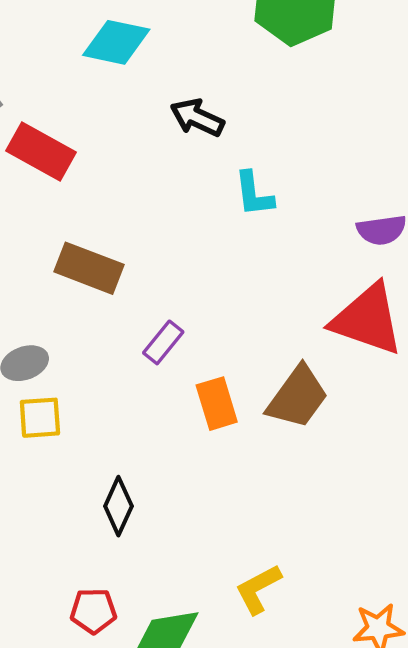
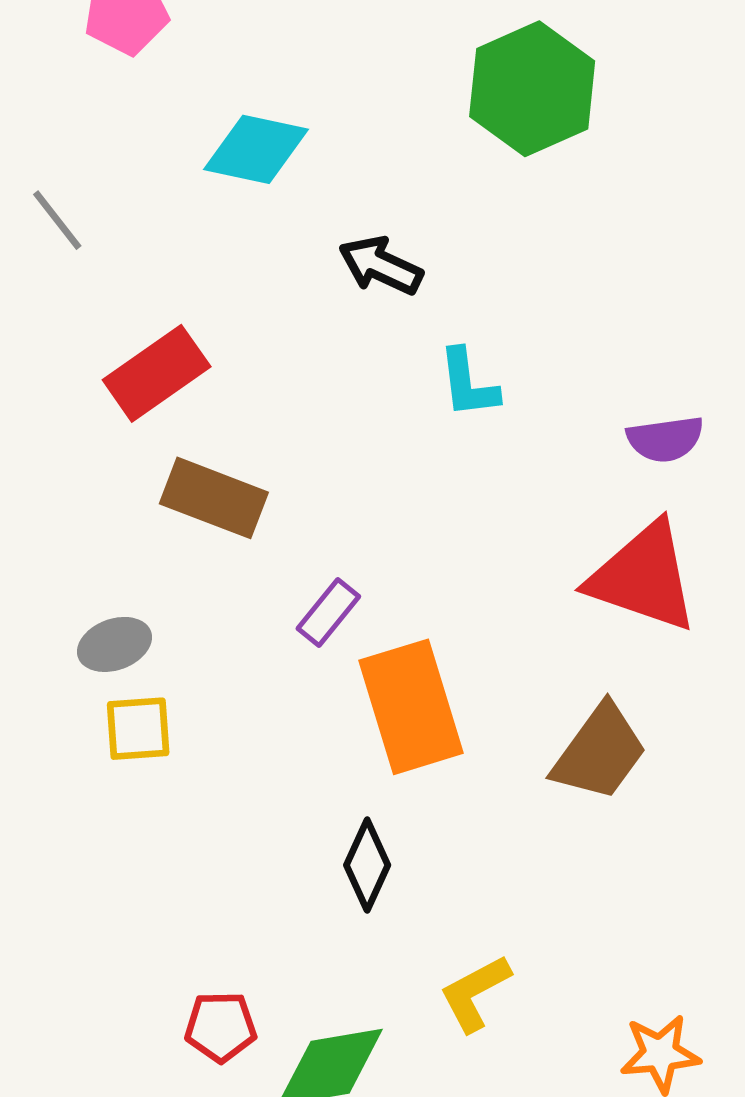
red rectangle: (41, 151) -> (157, 373), moved, turned -64
brown trapezoid: (297, 397) -> (600, 752), moved
orange rectangle: (217, 404) -> (411, 707), size x1.6
black diamond: (118, 506) -> (367, 865), moved

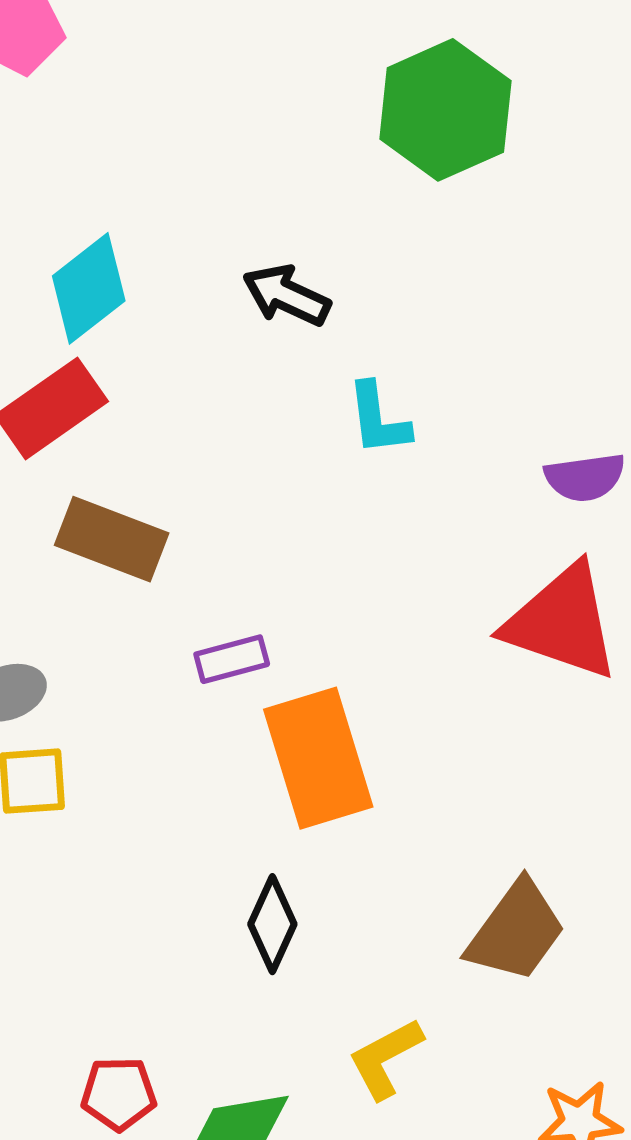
cyan diamond: (256, 149) -> (89, 288), moved, turned -50
purple rectangle: (328, 612) -> (232, 659), turned 36
brown trapezoid: (600, 752) -> (516, 931), moved

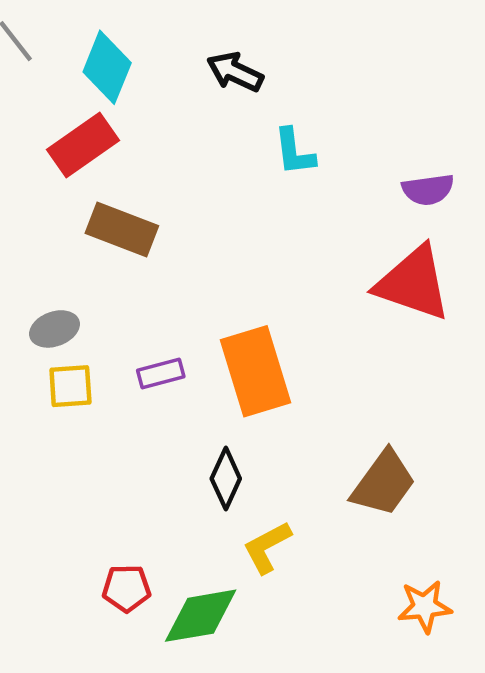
cyan diamond: (89, 288) -> (107, 67), turned -30
purple rectangle: (232, 659) -> (161, 373), moved
yellow L-shape: (385, 1058) -> (267, 547), moved

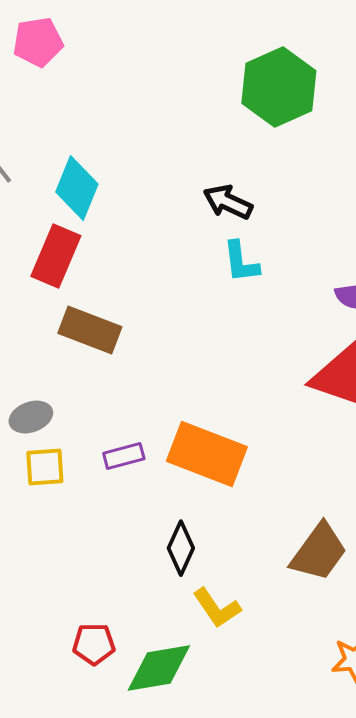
black arrow: (235, 72) -> (228, 202), moved
red rectangle: (83, 145) -> (56, 256), turned -32
orange rectangle: (256, 371) -> (207, 454), turned -52
yellow L-shape: (267, 547) -> (217, 608), turned -96

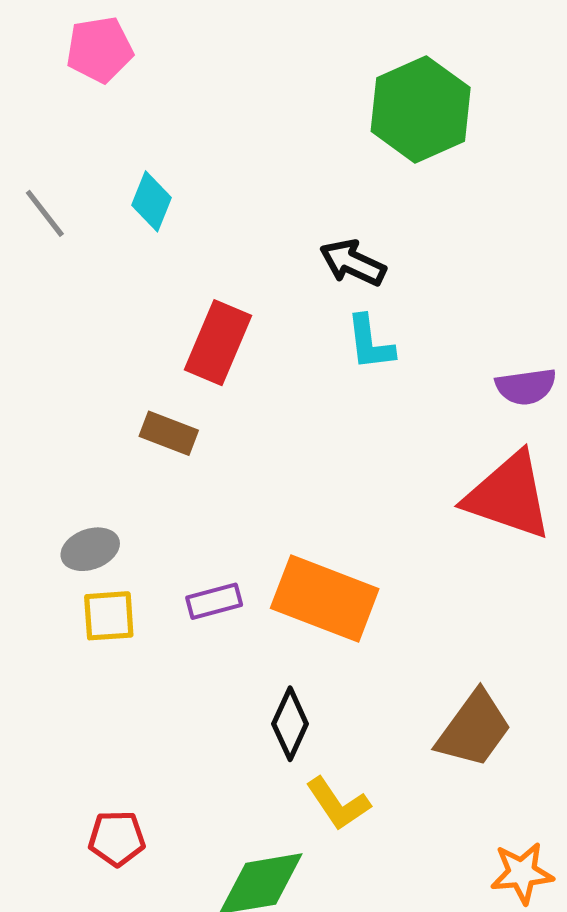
cyan diamond: (77, 188) -> (151, 201), moved, size x0.7
red rectangle: (56, 256) -> (218, 343), moved
brown rectangle: (90, 330) -> (169, 433), size x0.7
red pentagon: (94, 644) -> (117, 838), moved

